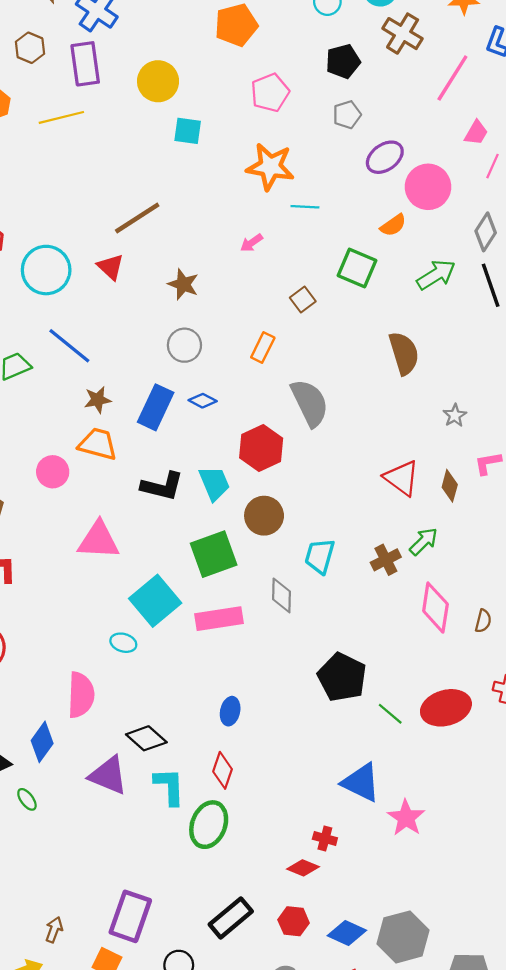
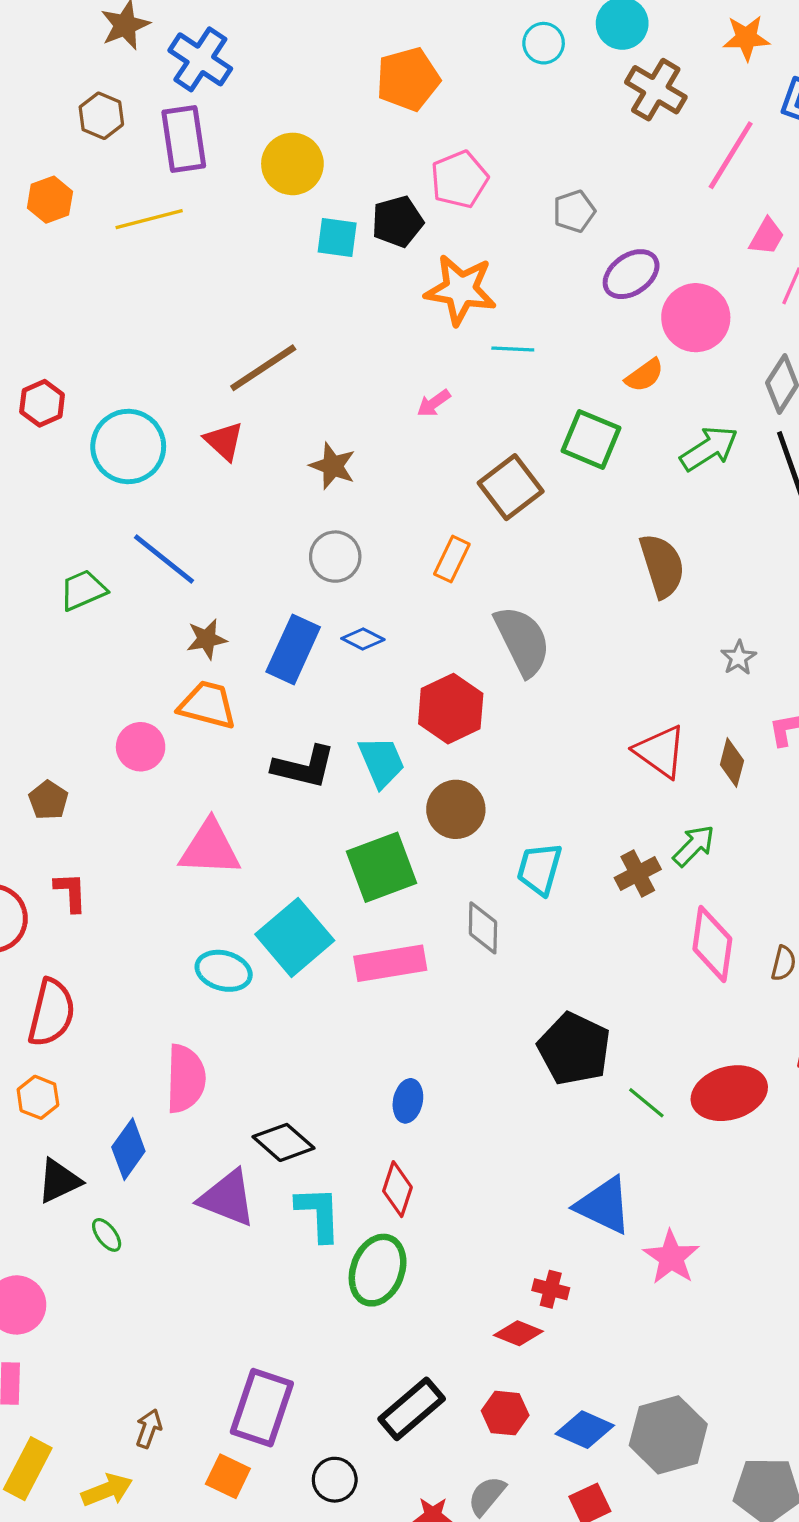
black pentagon: (343, 61) -> (397, 222), moved
brown square: (303, 299) -> (511, 487), size x1.6
cyan ellipse: (123, 643) -> (224, 971), moved, size x1.4

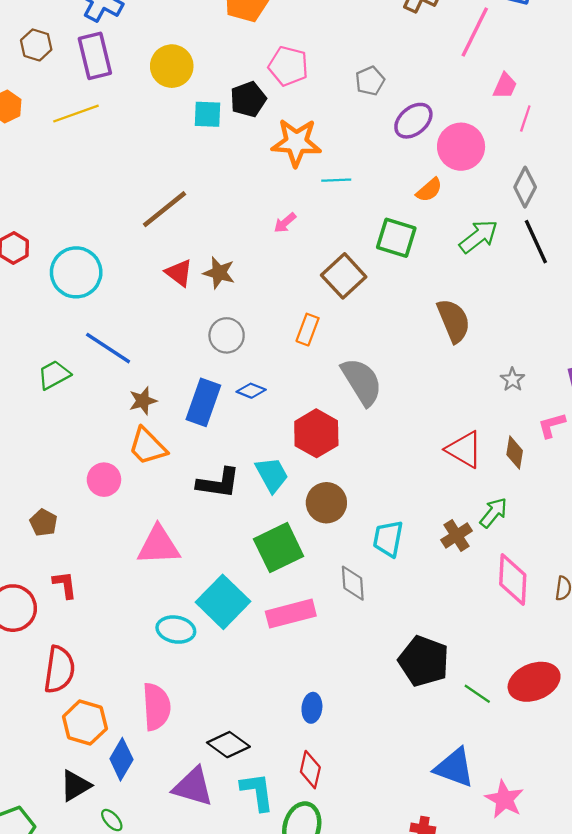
pink pentagon: (459, 179) -> (288, 66), turned -30
red triangle: (224, 441) -> (179, 273), moved
orange trapezoid: (207, 705) -> (148, 446), turned -144
orange hexagon: (38, 1097) -> (85, 723), moved, size x1.5

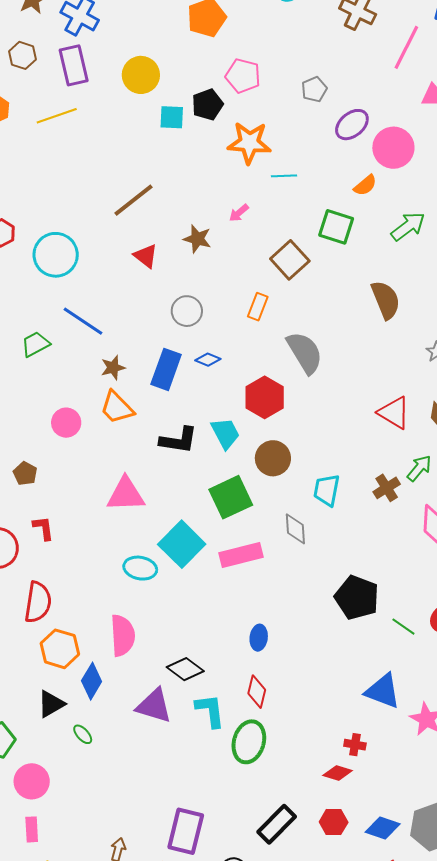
brown star: (219, 273) -> (197, 239), moved
pink circle: (104, 480) -> (66, 423), moved

